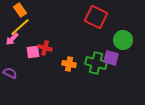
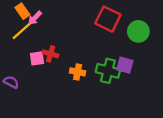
pink arrow: (12, 39) -> (35, 18), moved
green circle: (123, 40) -> (138, 31), moved

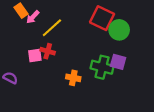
yellow line: (22, 30) -> (52, 28), moved
green circle: (138, 31) -> (119, 30), moved
orange cross: (78, 72) -> (73, 78), moved

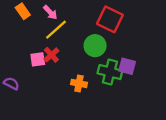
pink arrow: (33, 17) -> (50, 12), moved, turned -88
green circle: (119, 30) -> (95, 46), moved
red cross: (48, 51) -> (51, 55), turned 32

